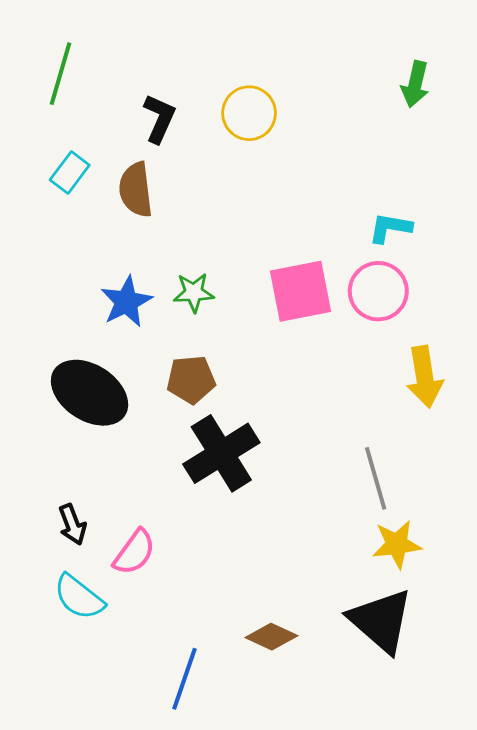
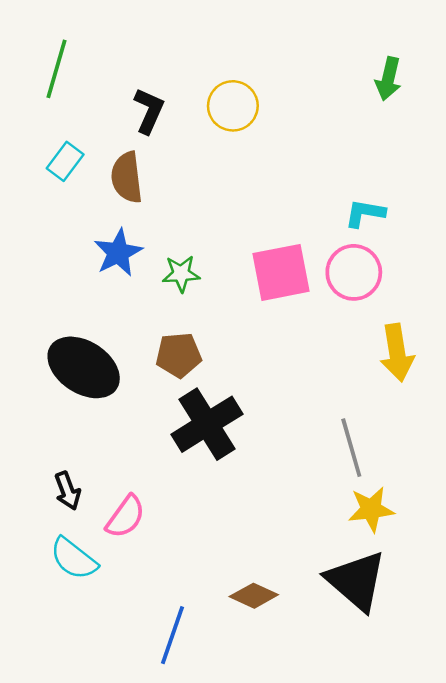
blue star: (126, 302) -> (118, 253), moved

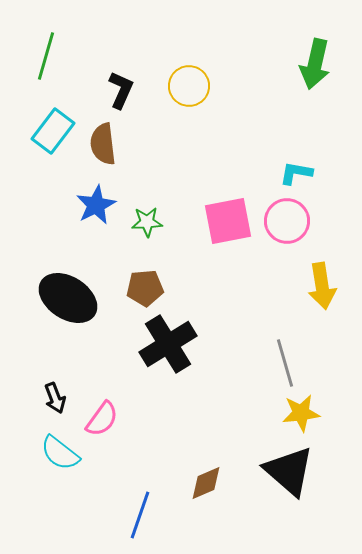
green arrow: (388, 79) -> (315, 64), size x1.4
cyan rectangle: (65, 161) -> (53, 131), size x1.4
brown diamond: (254, 596) -> (206, 483), turned -48

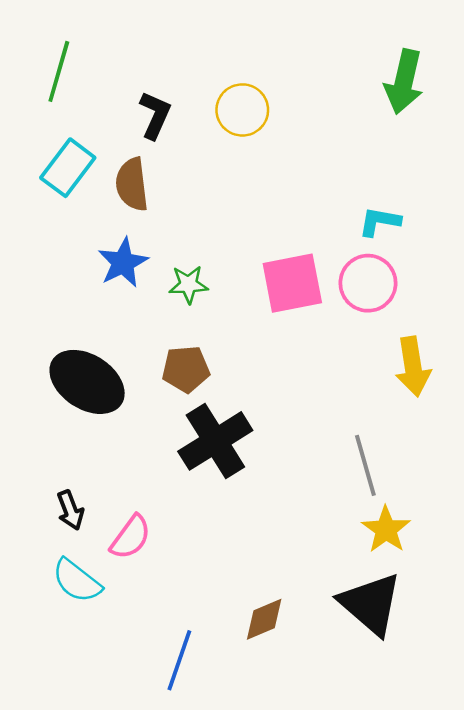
yellow star: (301, 413) -> (386, 529), turned -30

